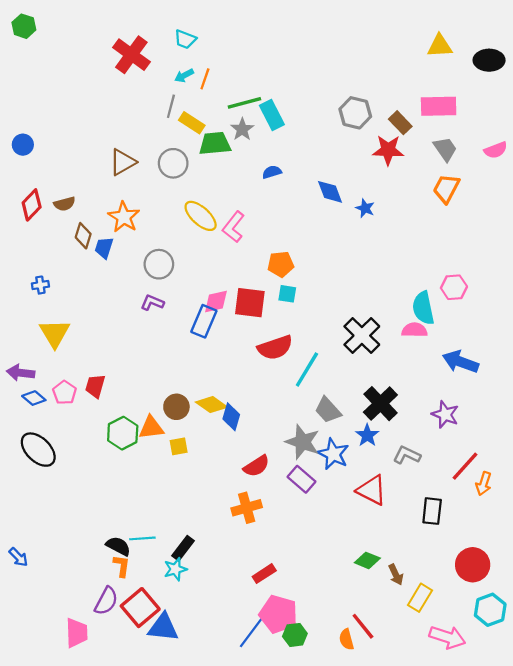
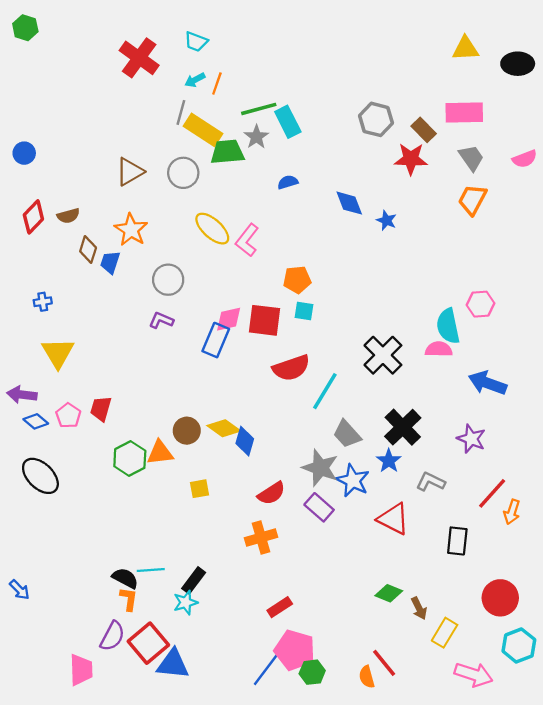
yellow rectangle: (192, 123) -> (203, 130), size x1.4
yellow square: (179, 446) -> (200, 489), moved

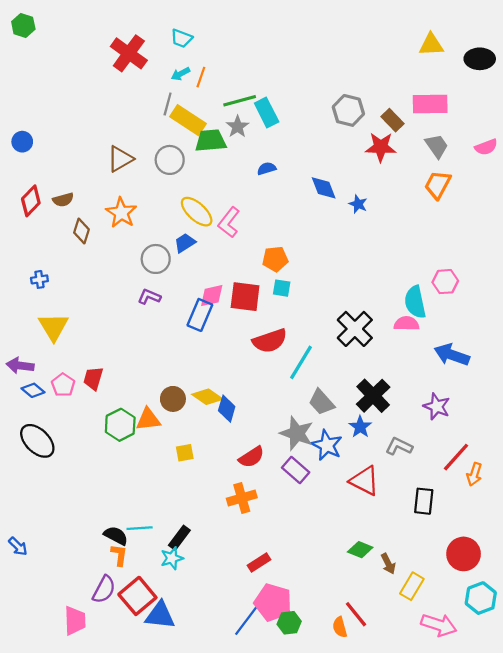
blue trapezoid: (110, 262) -> (185, 243), moved, turned 40

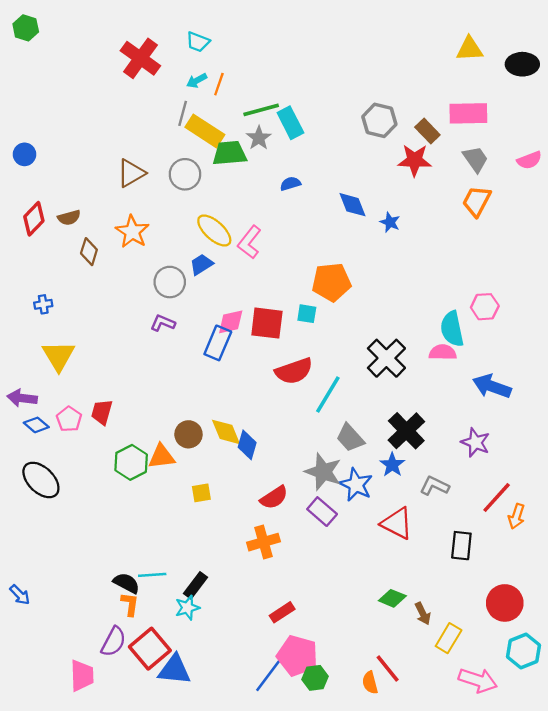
orange pentagon: (275, 259) -> (331, 282), moved, size x1.4
yellow diamond: (207, 397) -> (226, 432), turned 32

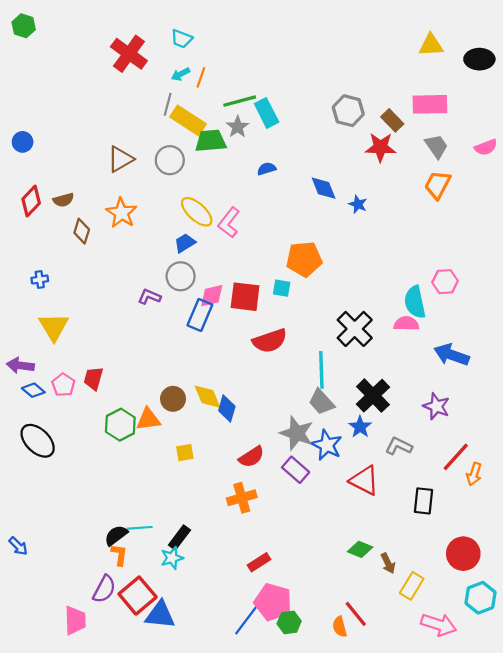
gray circle: (170, 282) -> (181, 276), moved
cyan line: (328, 394) -> (321, 370), moved, turned -33
black semicircle: (126, 583) -> (116, 535), turned -65

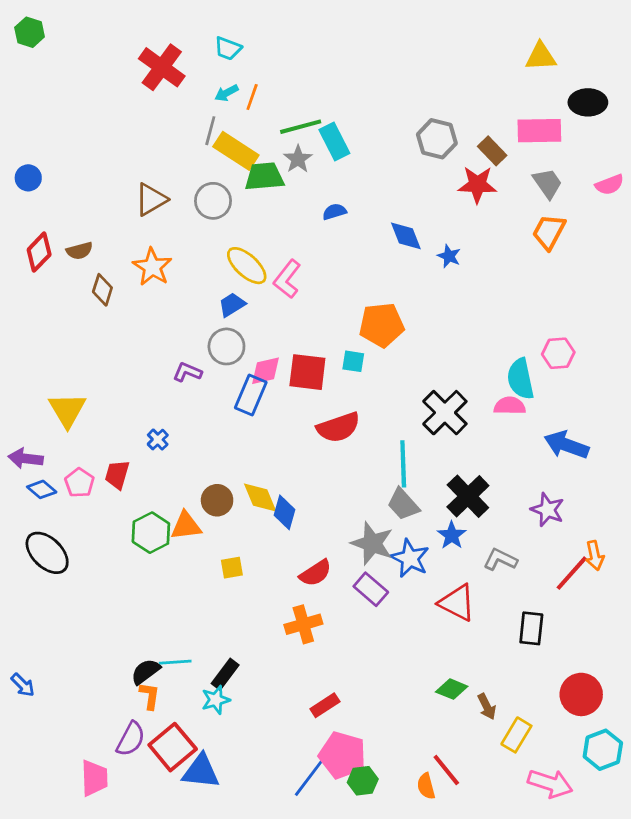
black ellipse: (479, 59) -> (588, 102), moved
blue cross: (40, 280) -> (158, 440), moved, turned -35
orange arrow: (474, 474) -> (595, 556), moved, turned -30

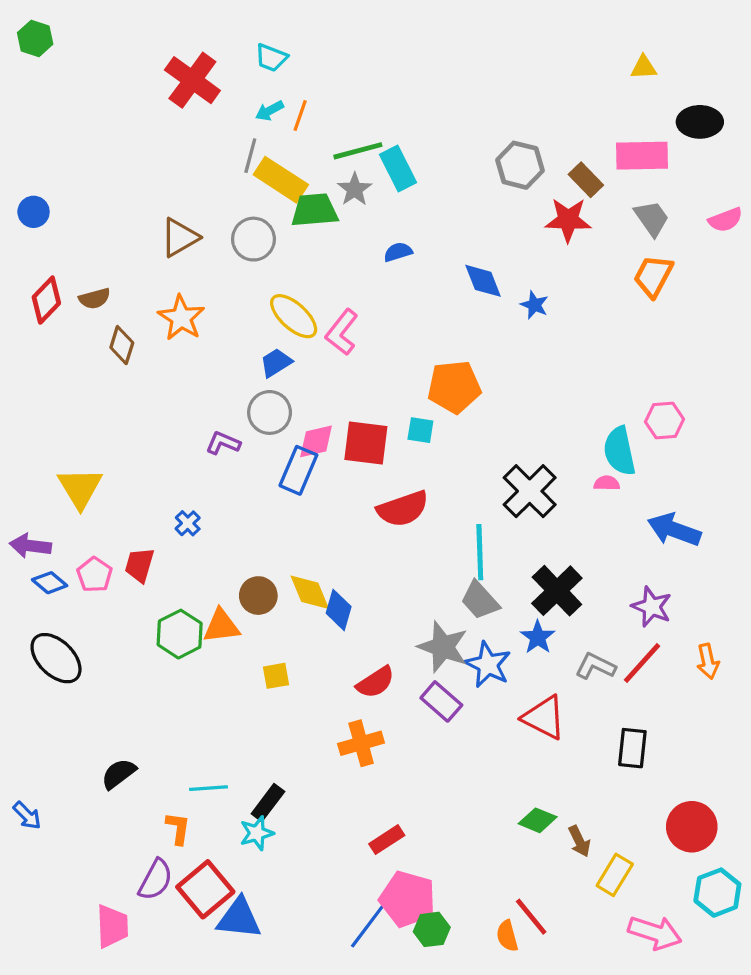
yellow triangle: (541, 57) -> (644, 67), size x0.7
pink semicircle: (510, 406) -> (607, 483), size x0.7
red line: (572, 573) -> (642, 663), moved
black semicircle: (146, 672) -> (119, 774), moved

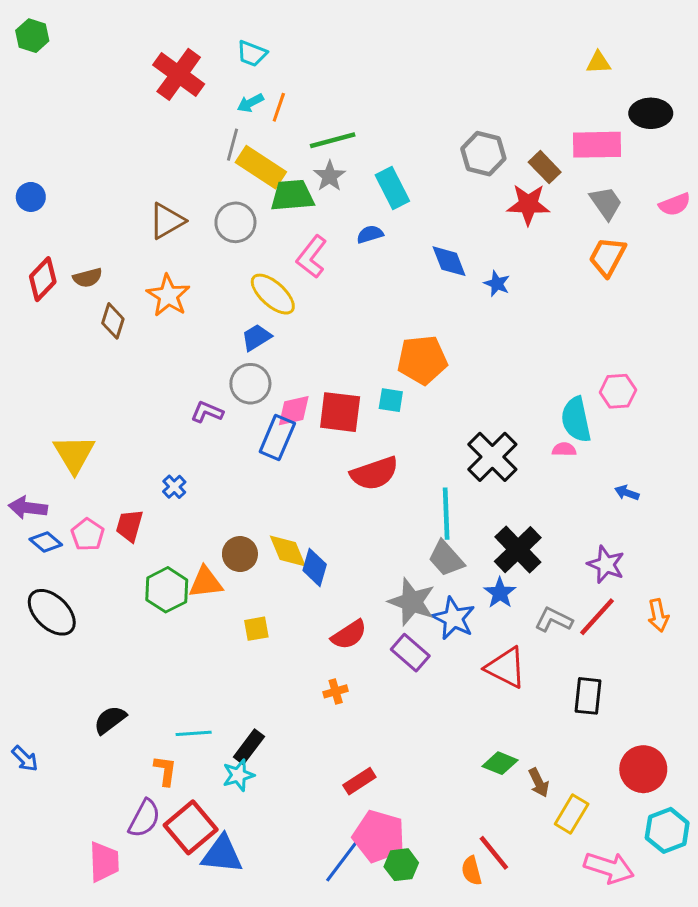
cyan rectangle: (398, 168) -> (392, 188), moved
pink L-shape: (342, 332) -> (312, 257), moved
blue arrow: (674, 530) -> (627, 493), size x0.5
orange cross: (361, 743) -> (336, 691), size x0.6

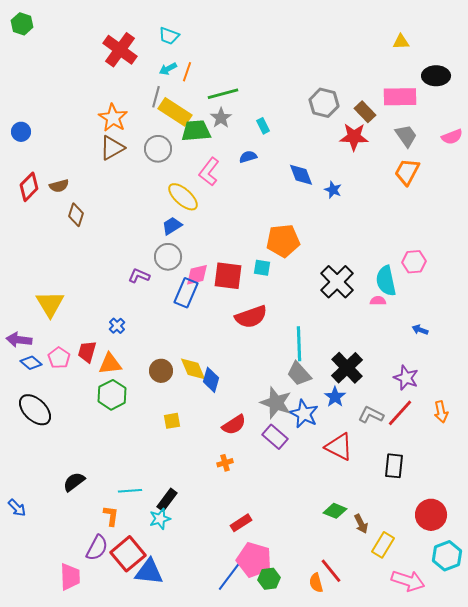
cyan rectangle: (392, 188) -> (263, 126), size x0.6
orange star: (168, 296) -> (113, 118), moved
black cross: (492, 457) -> (337, 282), moved
orange triangle: (206, 582) -> (110, 364), moved

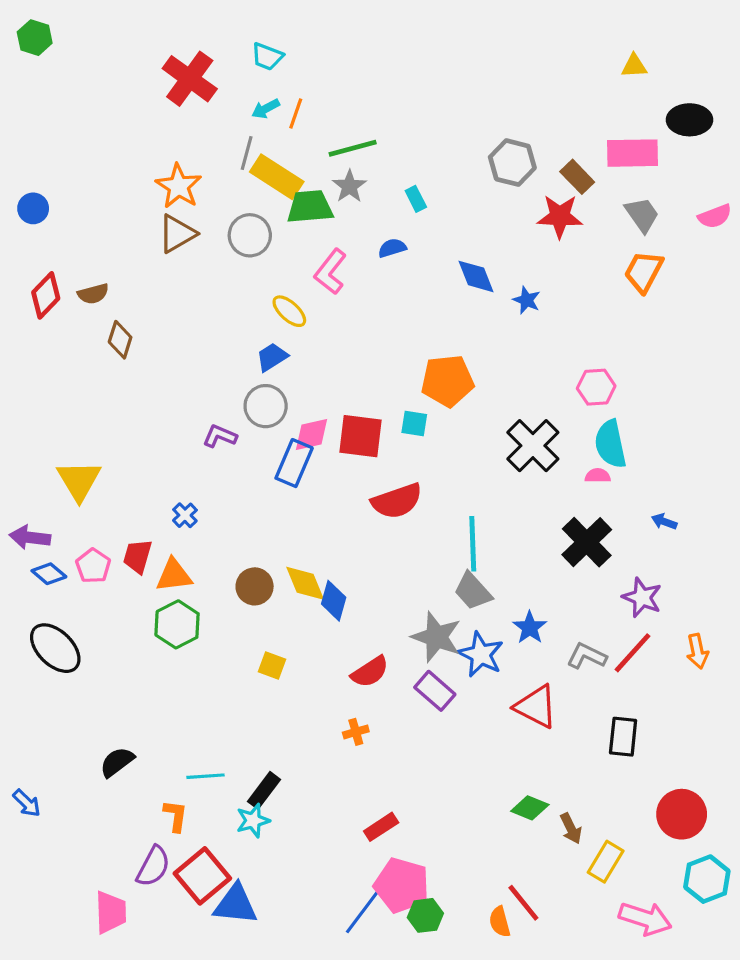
yellow ellipse: (183, 197) -> (289, 311), size x0.7
pink hexagon: (414, 262) -> (596, 387), moved
black cross: (347, 368) -> (587, 542), moved
yellow square: (172, 421) -> (272, 666), turned 30

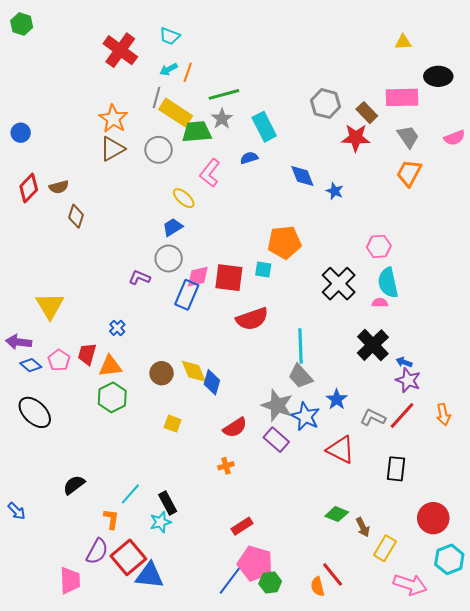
cyan rectangle: (416, 199) -> (264, 127), size x1.8
blue arrow: (664, 522) -> (404, 362), moved
cyan line: (206, 776) -> (130, 494), turned -45
black rectangle: (264, 790) -> (168, 503), turned -65

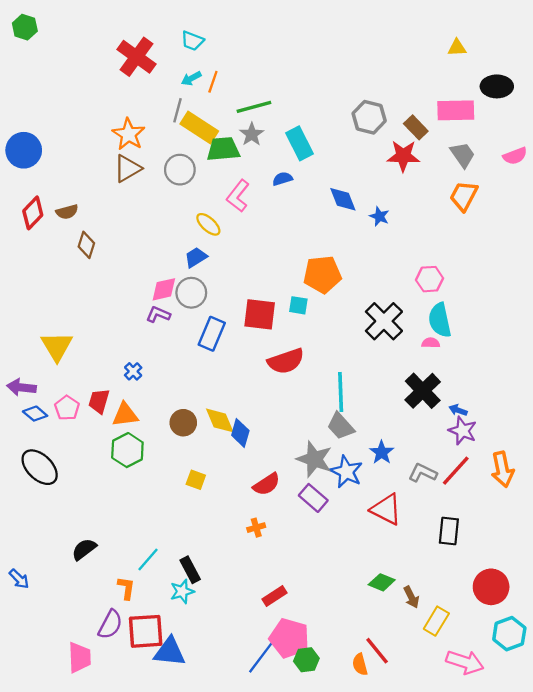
blue circle: (21, 133) -> (24, 150), size x1.6
pink diamond: (198, 277) -> (164, 289), moved
orange arrow: (443, 414) -> (502, 469), size x1.4
red square: (128, 557) -> (146, 631), turned 36

